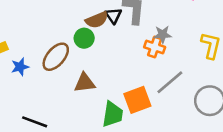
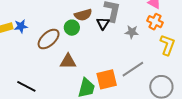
black triangle: (113, 16) -> (103, 23), moved
orange cross: (155, 47) -> (155, 22), moved
blue star: (20, 67) -> (21, 26), moved

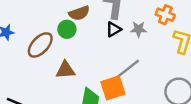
black triangle: (103, 23) -> (113, 29), moved, turned 32
gray line: (133, 69) -> (127, 69), moved

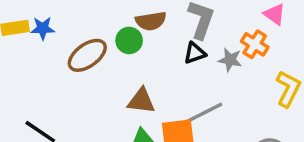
orange cross: (165, 15) -> (255, 44), moved
brown triangle: (65, 70) -> (141, 101), moved

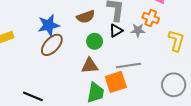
blue star: (43, 28) -> (49, 25), moved, size x1.5
green circle: (129, 40) -> (95, 41), moved
gray line: (204, 113) -> (128, 65), turned 30

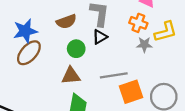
gray star: (138, 30) -> (144, 45), moved
yellow L-shape: (176, 41) -> (166, 32), moved, turned 60
orange square: (116, 82) -> (131, 92), moved

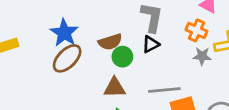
brown semicircle: (66, 21) -> (110, 42), moved
blue star: (25, 31) -> (64, 33), turned -30

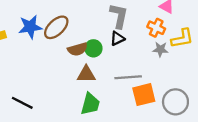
blue star: (64, 33) -> (30, 27), moved, turned 30
brown semicircle: (110, 42) -> (78, 49), moved
brown ellipse: (67, 58) -> (56, 27), moved

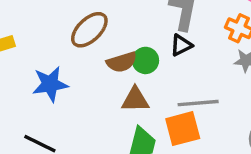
blue star: (30, 27) -> (50, 84), moved
orange square: (144, 95) -> (183, 129), moved

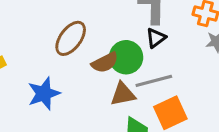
green circle: (145, 60) -> (126, 57), size x1.4
gray line: (198, 103) -> (154, 81), moved

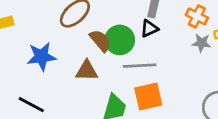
brown semicircle: (105, 62) -> (100, 41), turned -115
brown triangle: (123, 94) -> (87, 71), moved

